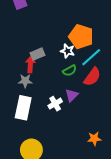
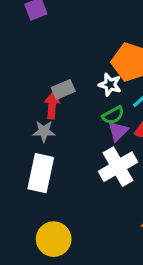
purple triangle: (72, 95) -> (118, 131), moved
white cross: (55, 104) -> (118, 167), moved, size x1.6

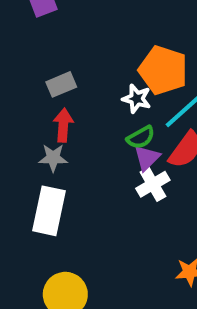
gray rectangle: (63, 89) -> (61, 84), moved
white cross: (118, 167) -> (153, 184), moved, size x0.7

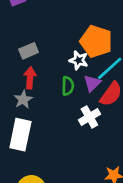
green semicircle: (141, 137) -> (68, 86), moved, turned -60
gray star: (53, 158) -> (23, 99), turned -30
purple triangle: (147, 158) -> (92, 83), moved

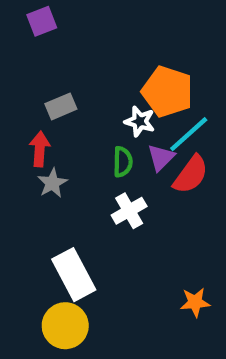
red arrow: (30, 78) -> (40, 149), moved
white cross: (89, 117) -> (129, 211), moved
white rectangle: (20, 135) -> (74, 275), moved, turned -40

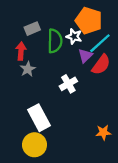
green semicircle: (123, 162) -> (55, 41), moved, size x1.5

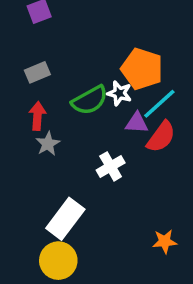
gray rectangle: (32, 29) -> (37, 72), moved
green semicircle: (55, 41) -> (90, 100), turned 60
purple triangle: (85, 56) -> (137, 123), turned 49
white rectangle: (39, 118) -> (65, 219), turned 65

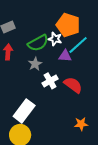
red semicircle: (161, 137) -> (73, 85), moved, turned -90
gray star: (48, 144) -> (35, 64), moved

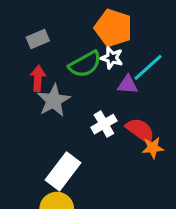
orange pentagon: (68, 25) -> (113, 28), moved
gray star: (35, 64) -> (54, 100), moved, size x1.5
orange star: (81, 124) -> (153, 148), moved

